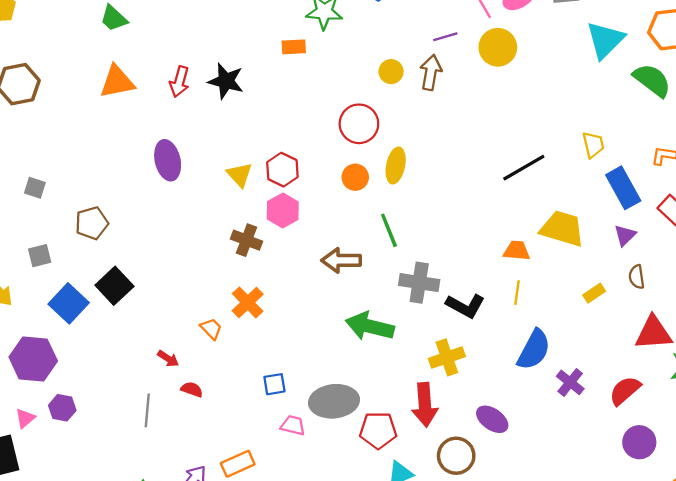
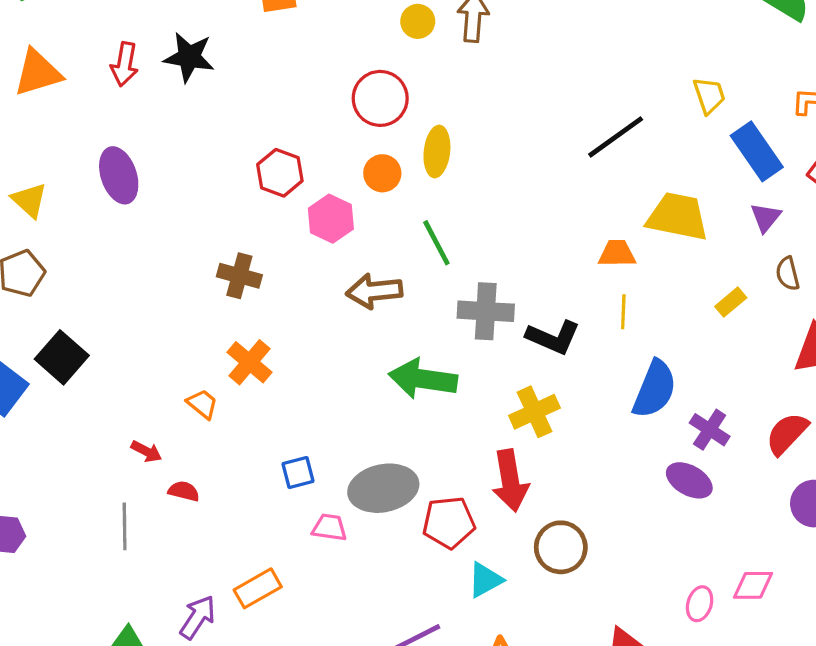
yellow triangle: (240, 175) -> (29, 200), moved
pink hexagon: (283, 210) -> (331, 219), moved
purple ellipse: (492, 419) -> (689, 480), moved

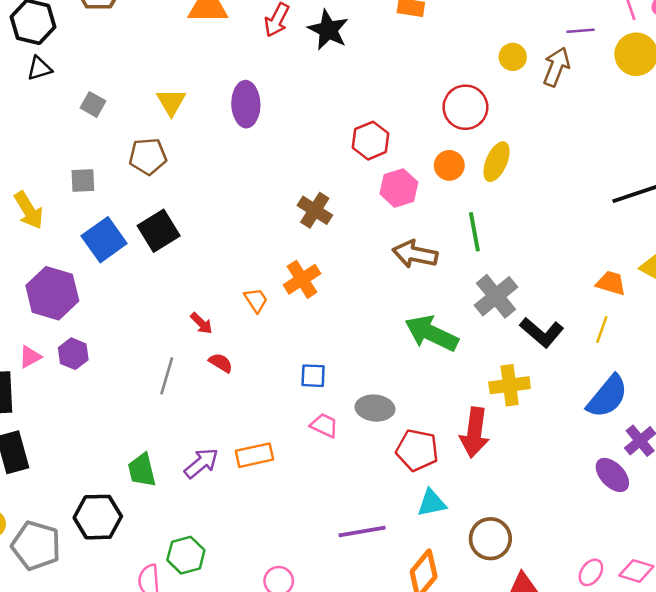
gray cross: (486, 311) -> (496, 296), turned 30
gray ellipse: (383, 488) -> (375, 408), size x0.7
brown circle: (561, 547) -> (490, 539), moved

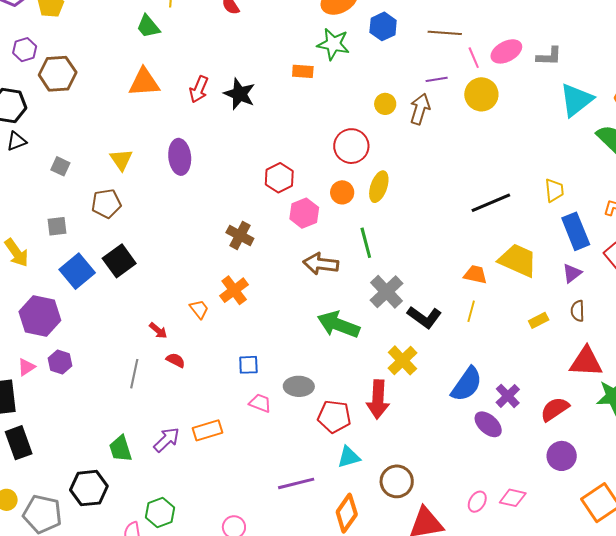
yellow cross: (510, 385) -> (402, 360), turned -32
blue semicircle: (607, 396) -> (467, 384), moved

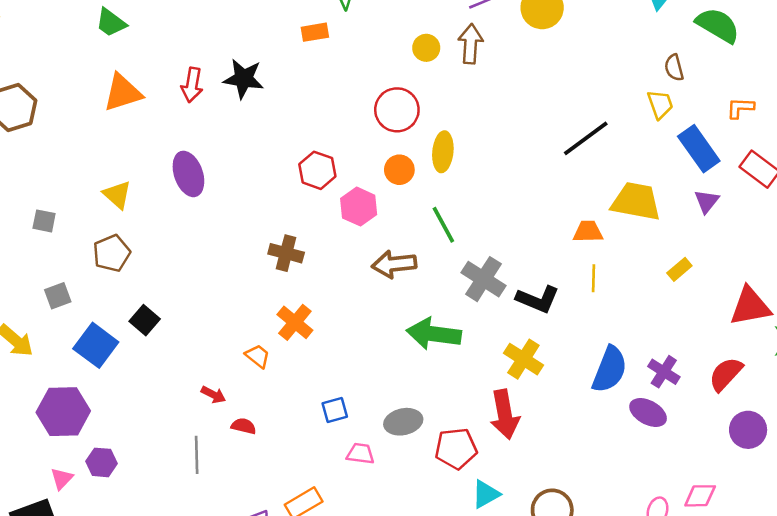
black square: (119, 261) -> (145, 320), size x0.7
brown semicircle: (578, 311) -> (674, 68), moved

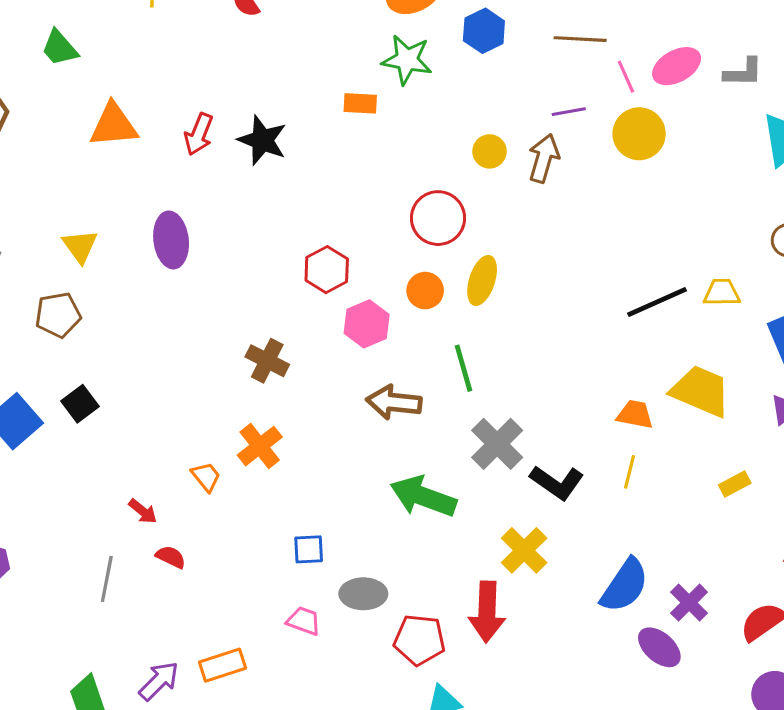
green trapezoid: (111, 23) -> (60, 48), moved
yellow trapezoid: (660, 104) -> (722, 293), moved, turned -84
blue square: (335, 410) -> (309, 549), moved

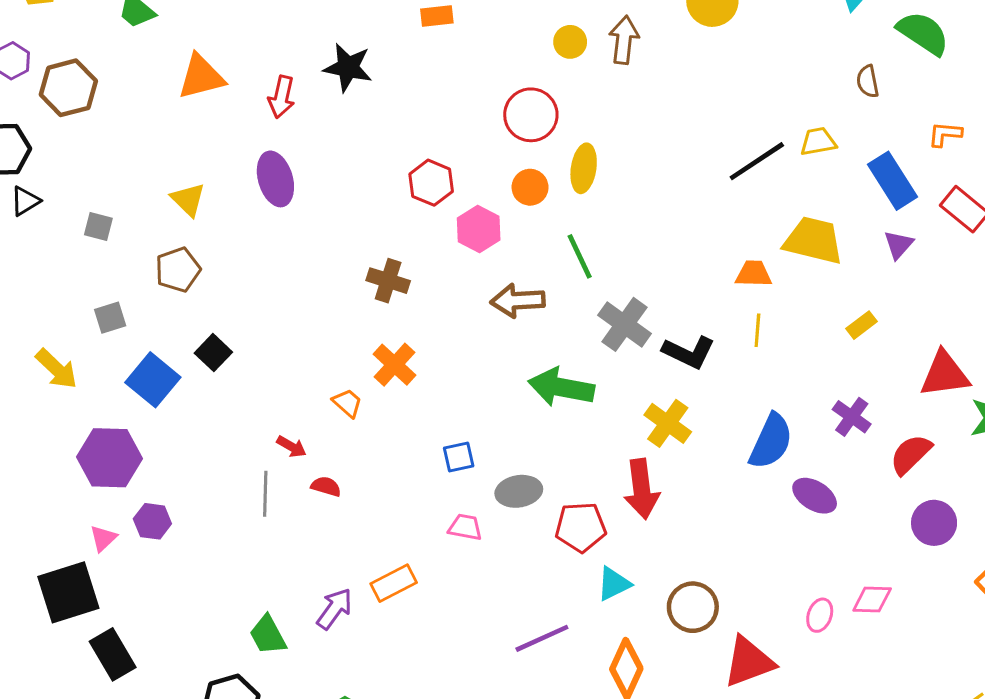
red arrow: (199, 134) -> (282, 97), moved
gray line: (107, 579) -> (265, 494), moved
purple cross: (689, 603) -> (852, 417), moved

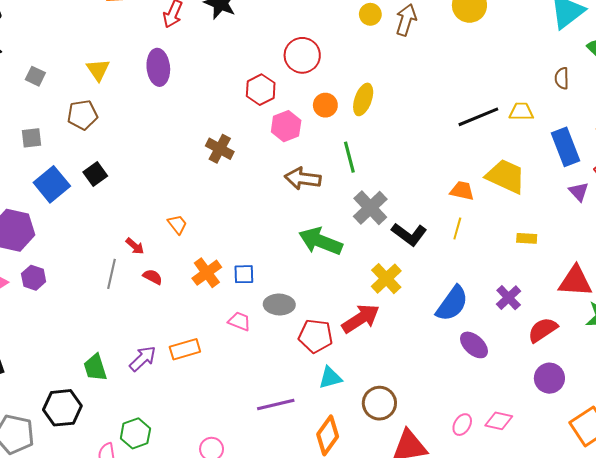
red circle: (531, 115) -> (302, 55), moved
purple triangle: (899, 245) -> (579, 192), moved, turned -35
yellow rectangle: (861, 325) -> (527, 238), turned 30
orange cross: (395, 365) -> (207, 273), moved
red arrow: (642, 489) -> (361, 319), turned -126

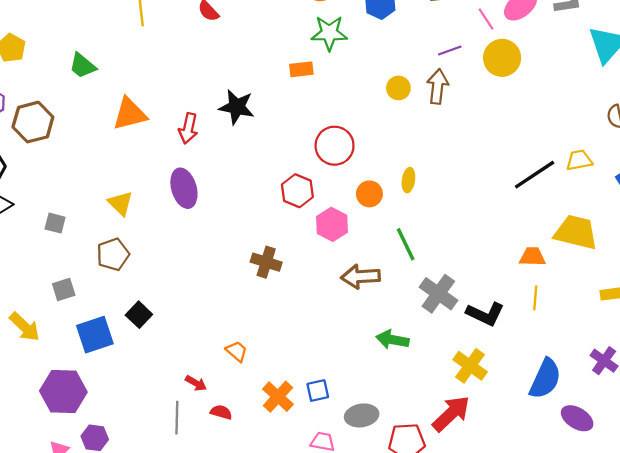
yellow ellipse: (363, 99) -> (408, 180), size x0.7
blue square: (52, 184) -> (95, 335), turned 32
green arrow: (321, 241) -> (392, 340), size x0.7

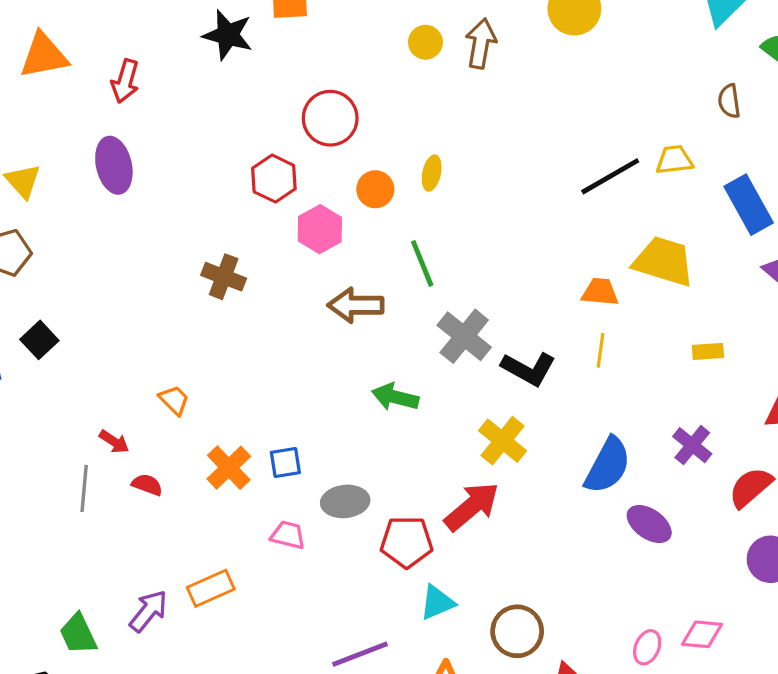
black star: (237, 107) -> (228, 35), moved

